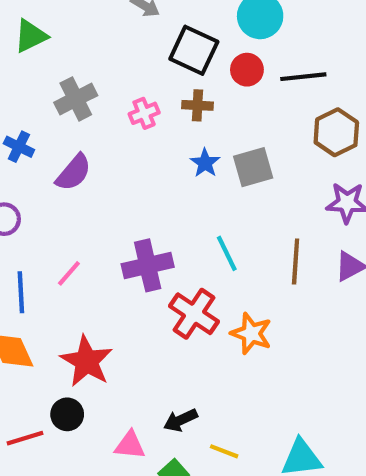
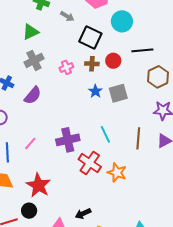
green triangle: (31, 36) -> (31, 32), moved
red circle: (247, 70) -> (113, 61), moved

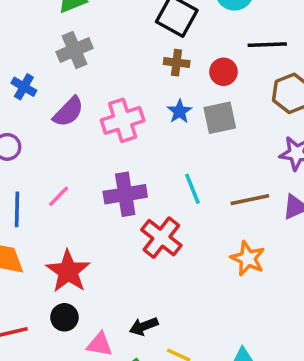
red circle: (113, 61) -> (223, 72), moved
pink cross: (66, 67) -> (123, 120), moved, size x1.6
brown line: (138, 138) -> (250, 200), turned 70
orange star: (117, 173) -> (248, 258), moved
black circle: (29, 211) -> (64, 317), moved

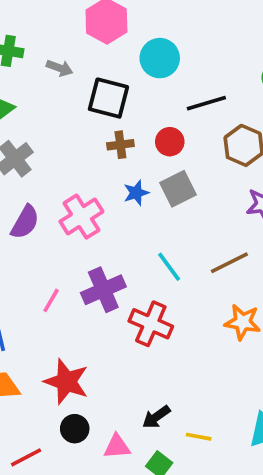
blue star: (180, 111) -> (136, 193), turned 30
pink line: (59, 196) -> (51, 300), moved

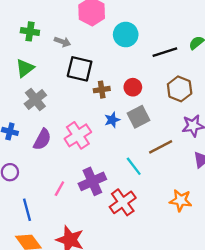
black square: (108, 98) -> (80, 69), moved
black line: (206, 103) -> (165, 52), moved
brown line: (229, 263) -> (161, 147), moved
red cross: (151, 324) -> (123, 202), turned 32

